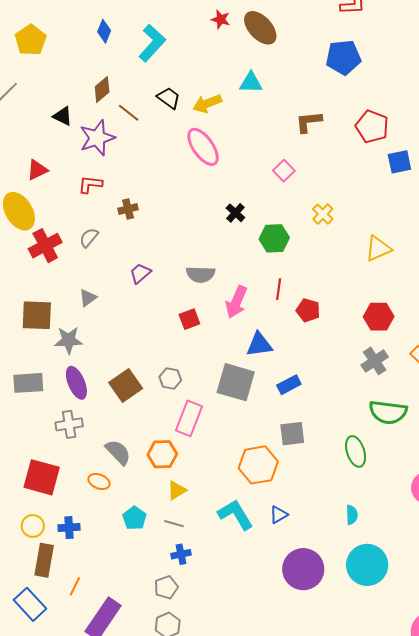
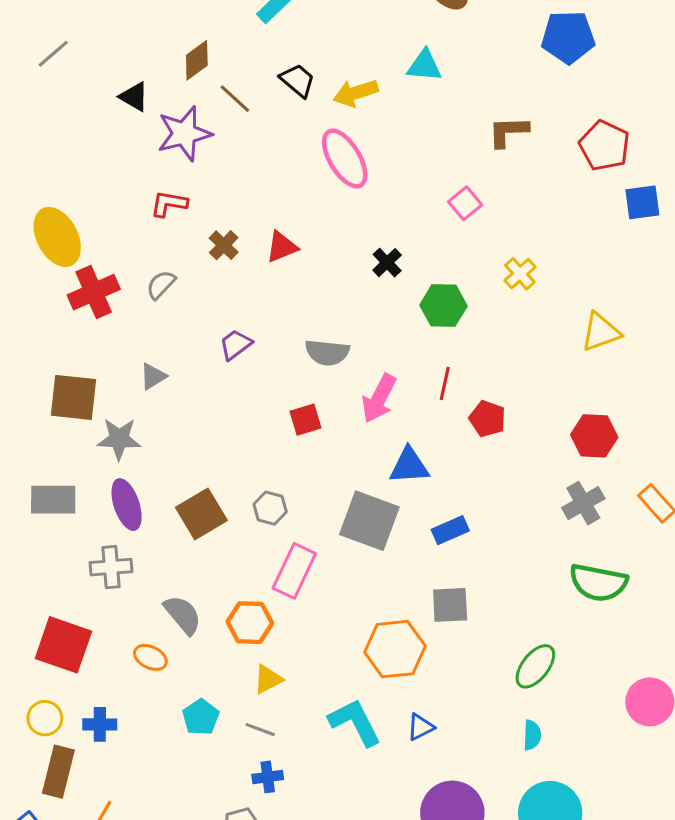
red triangle: (37, 170) -> (282, 247), moved
brown cross: (128, 209) -> (224, 245), turned -36
green ellipse: (356, 451) -> (535, 666), moved, turned 52

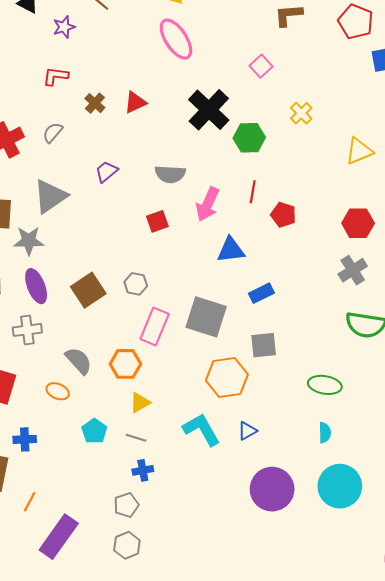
purple star: (184, 134) -> (64, 27), size x0.6
black cross: (387, 263) -> (209, 110), size x2.0
gray triangle: (153, 376) -> (50, 196), size x1.8
gray square: (369, 521) -> (206, 317), moved
green ellipse: (535, 666) -> (325, 385), turned 64

